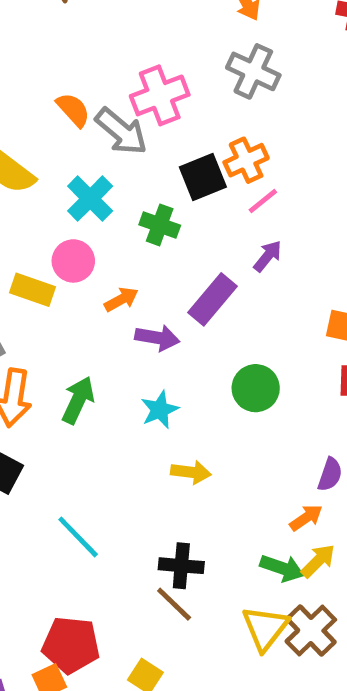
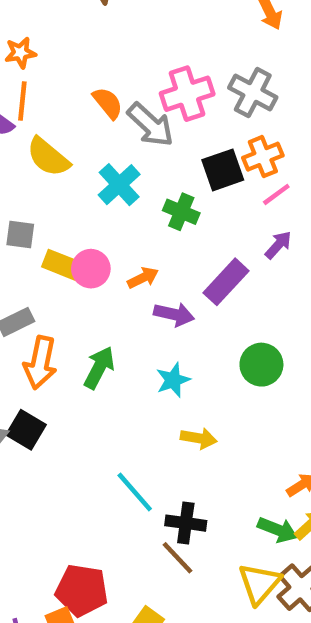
gray cross: (253, 71) -> (253, 93), moved
pink circle: (73, 261) -> (91, 269), moved
cyan line: (78, 537) -> (135, 492), moved

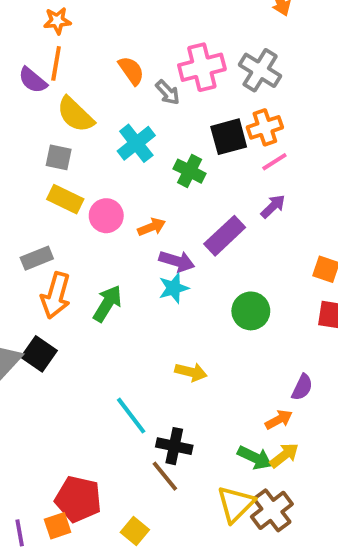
gray arrow: (150, 125) -> (168, 92), size x0.6
gray square: (20, 235) -> (59, 157), moved
yellow rectangle: (63, 265) -> (65, 199), moved
cyan star: (173, 380) -> (174, 288), moved

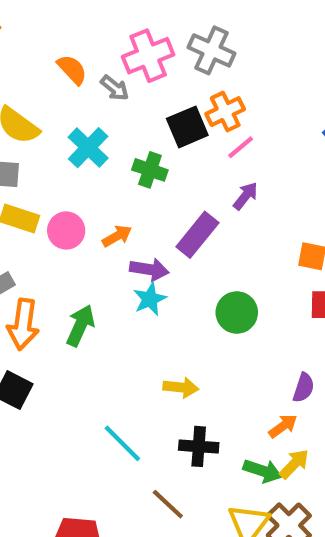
black cross: (174, 446) -> (199, 446), moved

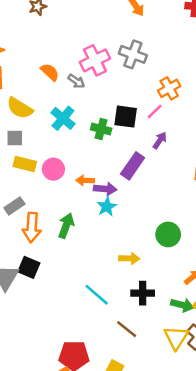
orange cross: (225, 112) -> (169, 88), moved
black square: (187, 127) -> (126, 117), moved, turned 35
orange arrow: (117, 236) -> (85, 180), moved, turned -144
green circle: (237, 312) -> (168, 234), moved

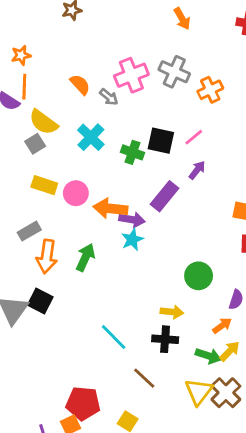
orange cross: (169, 88) -> (210, 90), moved
gray square: (15, 138) -> (35, 144), moved, turned -36
orange arrow: (85, 180) -> (110, 208), size x1.6
yellow arrow: (129, 258) -> (172, 312), moved

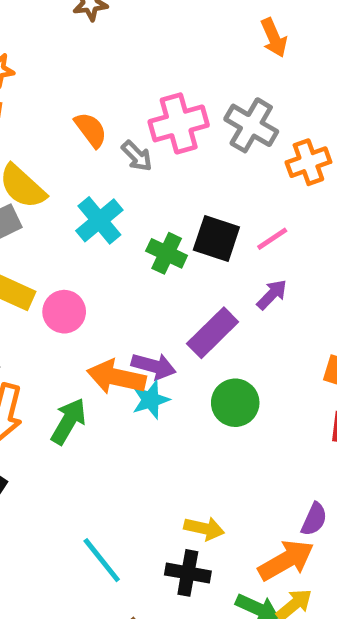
orange arrow: (110, 208) -> (116, 377), moved
green circle: (199, 276) -> (235, 403), moved
orange arrow: (222, 326) -> (286, 560), size x1.6

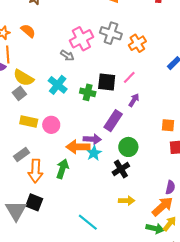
orange semicircle: (91, 130) -> (28, 31), moved
black cross: (188, 573) -> (121, 169), moved, turned -30

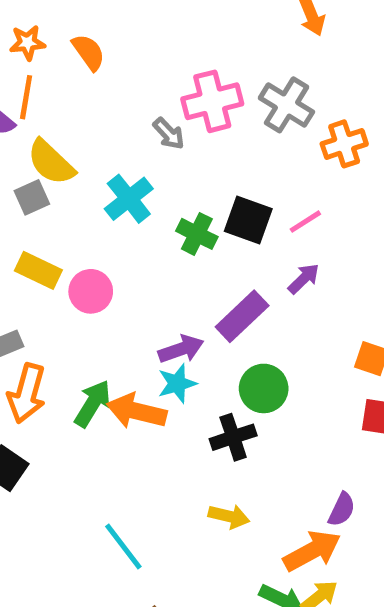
purple arrow: (92, 139) -> (181, 349), turned -36
orange arrow: (78, 147) -> (137, 411), moved

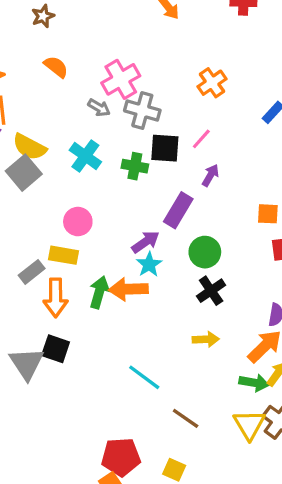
orange semicircle: (89, 52) -> (56, 67), moved
gray cross: (286, 105) -> (142, 111), moved
gray square: (32, 197) -> (24, 173), size x1.5
yellow rectangle: (38, 270) -> (64, 255), moved
black cross: (233, 437) -> (211, 291), moved

